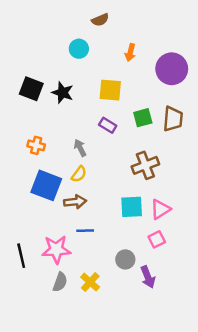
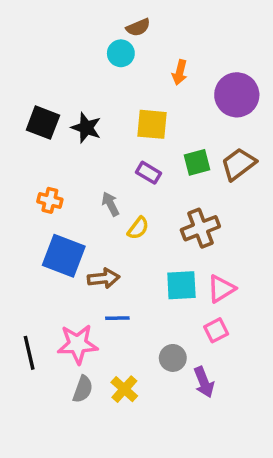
cyan circle: (79, 49) -> (121, 53), moved
brown trapezoid: (173, 119) -> (239, 164), turned -132
yellow semicircle: (79, 174) -> (138, 228), moved

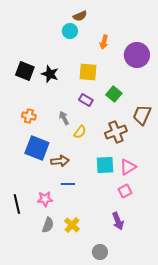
green square: (197, 162) -> (114, 94), turned -35
brown trapezoid: (239, 164) -> (142, 115), moved, turned -30
pink star: (78, 344) -> (45, 199), size x0.7
gray circle: (173, 358) -> (100, 252), moved

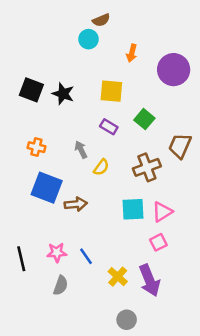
blue line: (68, 184) -> (86, 256), moved, turned 56
purple arrow: (118, 221) -> (149, 280), size x1.4
yellow cross: (72, 225) -> (118, 277), moved

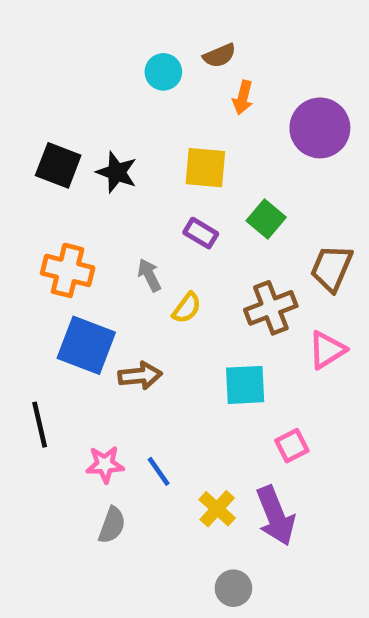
brown semicircle: (101, 20) -> (219, 56), moved
orange cross: (36, 147) -> (68, 270), size x1.5
pink triangle: (162, 212) -> (327, 350), moved
black line: (21, 259) -> (40, 425), moved

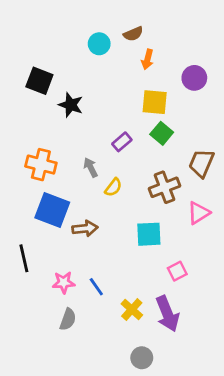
purple circle: (320, 128) -> (194, 78), size x0.7
black square: (58, 165) -> (39, 81), moved
yellow square: (205, 168) -> (155, 102), moved
purple rectangle: (201, 233) -> (122, 142), turned -72

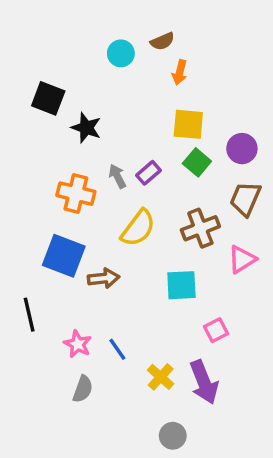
purple circle: (194, 78) -> (242, 149), moved
orange cross: (41, 165) -> (76, 194), moved
gray arrow: (91, 167) -> (117, 176), moved
yellow semicircle: (113, 187) -> (138, 228), size x1.6
pink star: (64, 282) -> (78, 344), turned 30

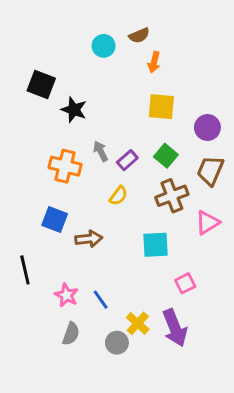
green square: (197, 162) -> (166, 156), moved
purple rectangle: (149, 173) -> (127, 160), moved
yellow semicircle: (138, 228) -> (118, 196), size x0.6
blue square: (64, 256) -> (55, 220), size x0.7
gray circle: (173, 436) -> (117, 343), moved

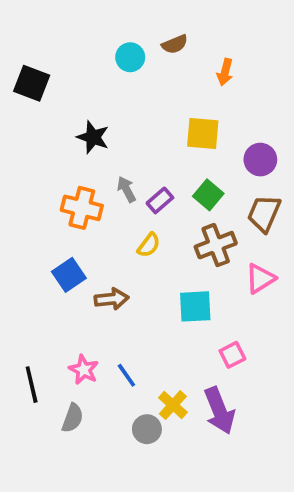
orange arrow: (154, 62) -> (225, 72), moved
black square: (41, 84) -> (32, 83), moved
blue square: (55, 220) -> (69, 275), turned 35
black line: (25, 270) -> (32, 385), moved
gray semicircle: (71, 334) -> (73, 418), moved

